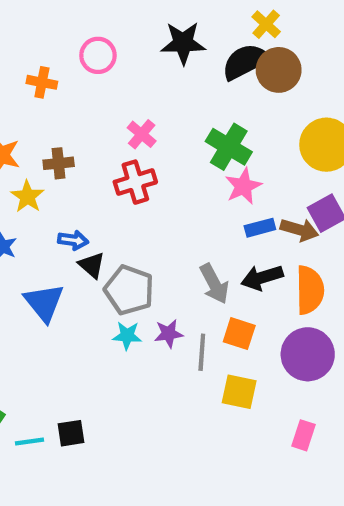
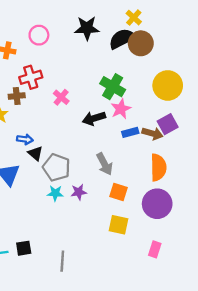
pink cross: (142, 134) -> (61, 97), moved
red cross: (135, 182) -> (31, 77), moved
black arrow: (262, 278) -> (94, 118), moved
gray line: (202, 352) -> (62, 261), moved

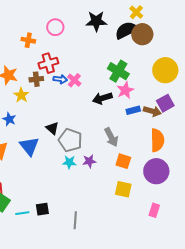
blue arrow: (25, 139) -> (60, 79), moved

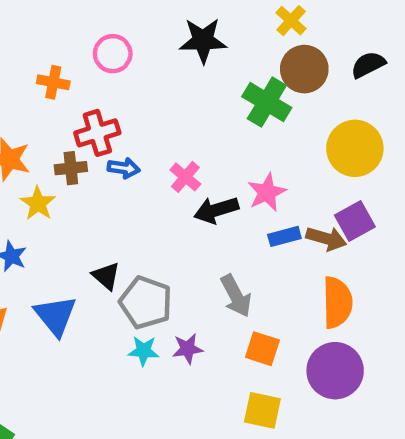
black semicircle: (126, 30) -> (368, 65), moved, size x0.7
green cross: (118, 71) -> (267, 102), moved
pink cross: (74, 80) -> (185, 177), moved

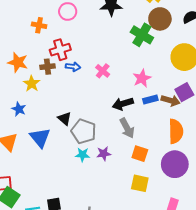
black arrow: (216, 210) -> (123, 104), moved

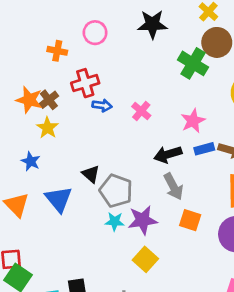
brown cross: (48, 67) -> (49, 100), moved, turned -32
purple star: (104, 154) -> (143, 220), size x1.5
yellow square: (140, 183) -> (145, 259), moved, turned 30

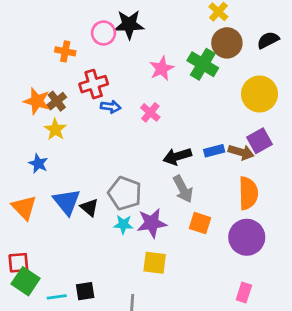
black star: (152, 24) -> (129, 25), moved
pink star: (193, 121) -> (162, 68), moved
black triangle: (91, 174) -> (89, 207), moved
yellow square: (145, 259) -> (155, 263), turned -35

